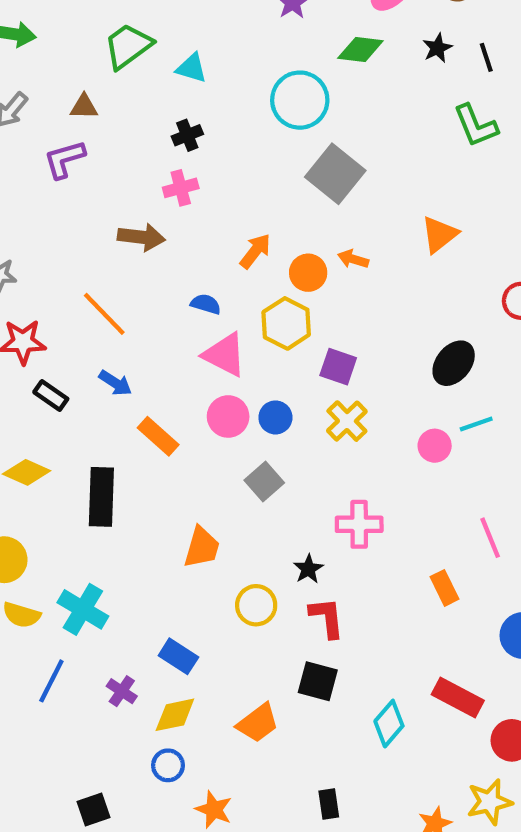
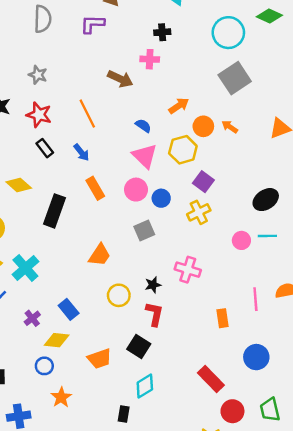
cyan diamond: (389, 724) -> (145, 386), moved

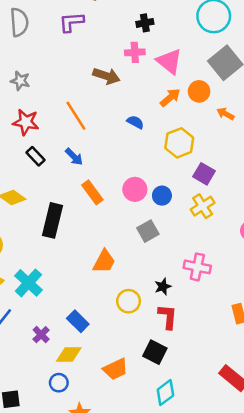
orange circle: (203, 126) -> (199, 91), moved
pink triangle: (145, 156) -> (169, 61), moved

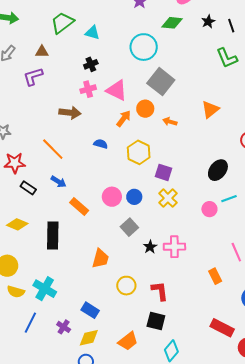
black star: (163, 287) -> (150, 247), moved

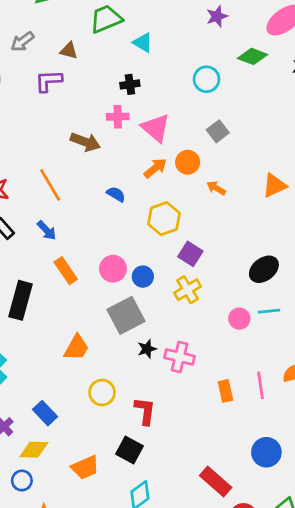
cyan circle: (144, 47) -> (206, 79), size x0.7
gray square: (161, 82) -> (218, 131), size x0.6
gray square: (129, 227) -> (126, 315), size x1.5
orange rectangle: (215, 276) -> (225, 391), moved

